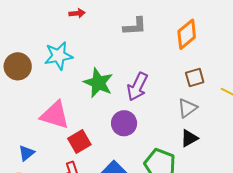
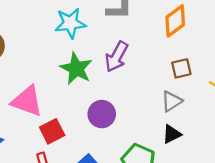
cyan star: (59, 56) -> (70, 23), moved
purple arrow: (137, 87) -> (117, 57), moved

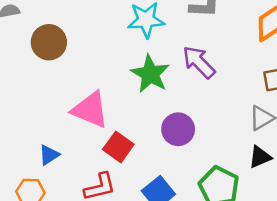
purple arrow: (117, 57) -> (199, 62), turned 104
red square: (52, 131) -> (118, 147), turned -30

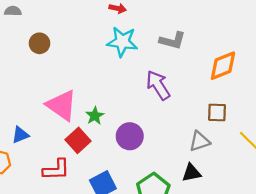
brown circle: (49, 42) -> (40, 43), size x0.7
green star: (150, 74) -> (95, 116), moved, size x0.6

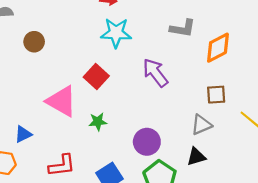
gray L-shape: (172, 41) -> (183, 28), moved
green star: (95, 116) -> (98, 122), moved, turned 30
purple circle: (130, 136) -> (147, 142), moved
red square: (78, 140) -> (96, 77), moved

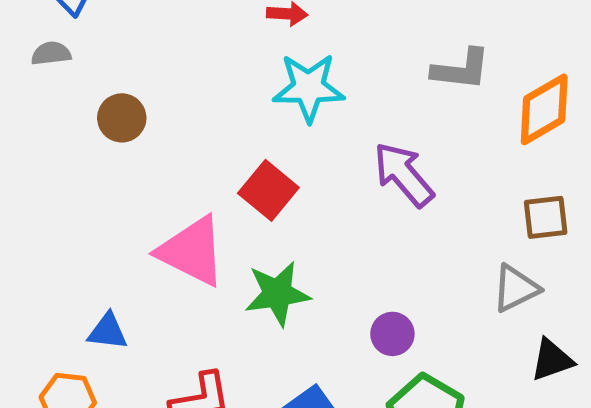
green star: (98, 122) -> (277, 294), size x1.5
blue triangle: (23, 134) -> (108, 331), turned 36
purple circle: (147, 142) -> (392, 334), size x0.7
black triangle: (196, 157) -> (552, 360), moved

